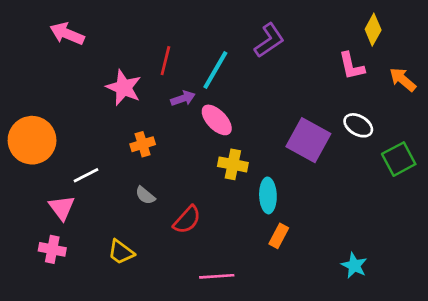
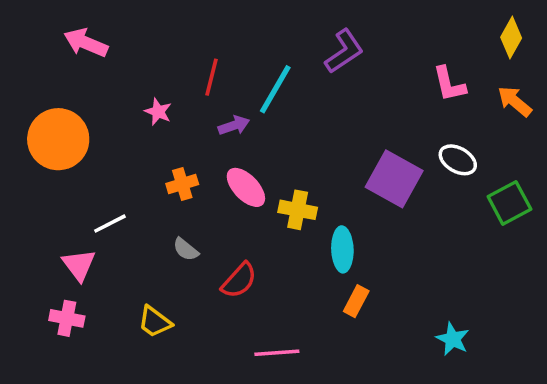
yellow diamond: (373, 30) -> (511, 38), moved
pink star: (124, 88) -> (158, 112), size x0.6
pink ellipse: (217, 120) -> (246, 187), moved
orange circle: (32, 140) -> (58, 139), moved

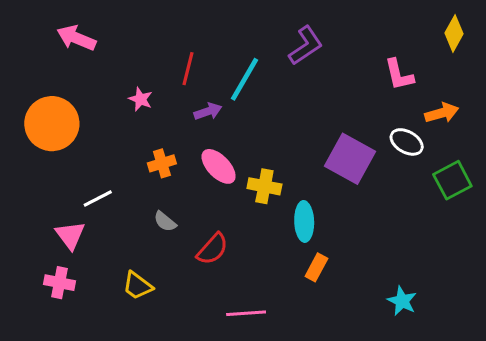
orange arrow: (515, 101) -> (442, 113), moved, turned 124

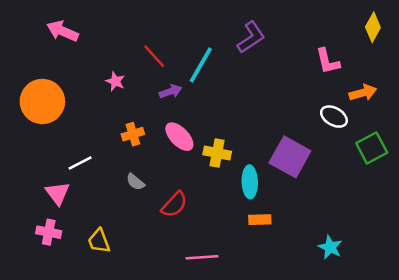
red line: (188, 69) -> (154, 56), turned -56
purple square: (350, 159) -> (290, 157), moved
orange rectangle: (316, 267) -> (260, 220), turned 60
yellow trapezoid: (137, 286) -> (99, 241), moved, turned 32

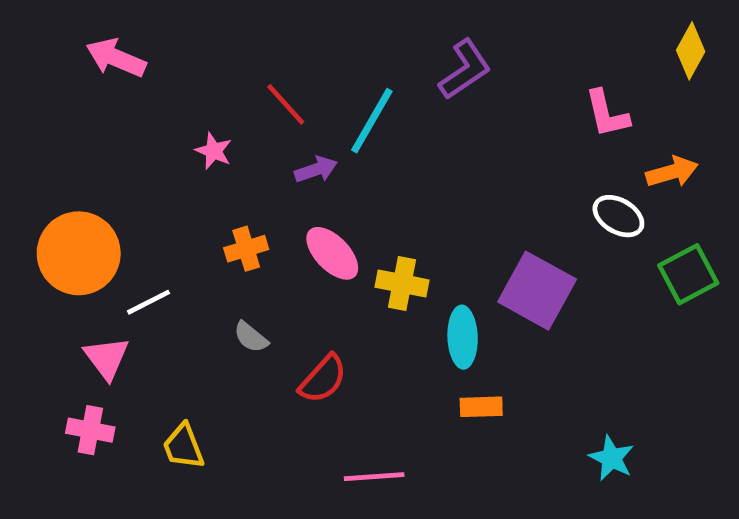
orange circle: (42, 101) -> (79, 253), moved

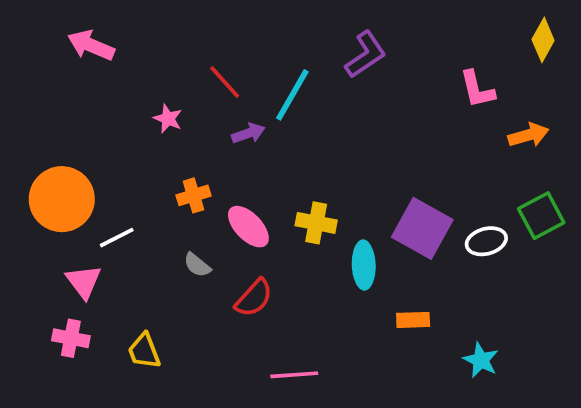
white ellipse: (618, 216) -> (486, 241), moved, turned -45
pink ellipse: (332, 253) -> (248, 227), moved
orange rectangle: (481, 407) -> (413, 320), moved

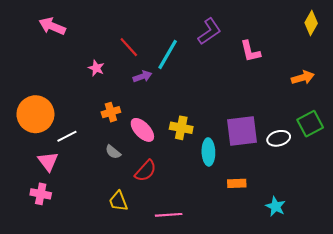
pink L-shape: (477, 89) -> (250, 51), moved
purple square: (422, 228) -> (242, 131), turned -36
yellow trapezoid: (144, 351) -> (118, 201), moved

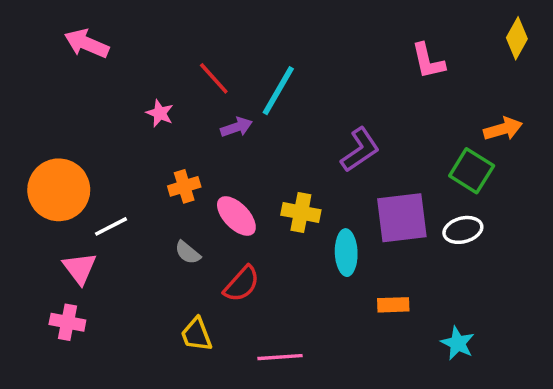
purple L-shape: (209, 31) -> (360, 150), moved
pink L-shape: (250, 51) -> (428, 61), moved
green square: (310, 124) -> (472, 171), moved, turned -30

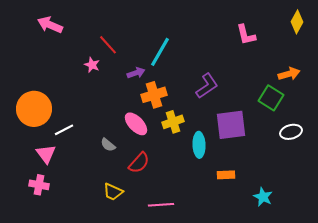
red line: (214, 78) -> (108, 45), moved
orange cross: (184, 186) -> (154, 95), moved, size x1.4
yellow cross: (301, 213) -> (173, 122), turned -30
white ellipse: (463, 230) -> (291, 132), moved
yellow trapezoid: (196, 334) -> (113, 192), turned -45

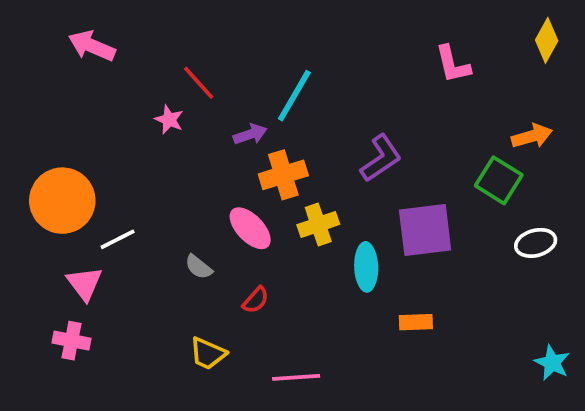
red semicircle: (139, 163) -> (256, 300), size x0.7
cyan star: (263, 197) -> (552, 363), moved

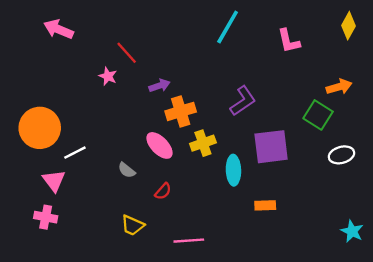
cyan line: (294, 96) -> (228, 27), moved

